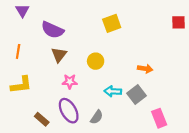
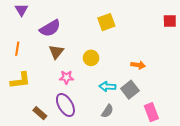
purple semicircle: (53, 30) -> (50, 28), turned -55
gray semicircle: (97, 117) -> (107, 111), moved

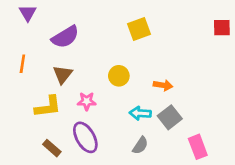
brown triangle: (56, 52) -> (63, 74), moved
orange arrow: (138, 65) -> (163, 85), moved
yellow L-shape: (20, 80) -> (48, 107), moved

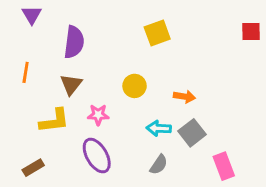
purple semicircle: (65, 37) -> (74, 42), turned -52
brown rectangle: (52, 148) -> (33, 168), moved, turned -72

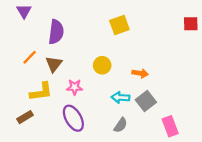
orange line: (26, 72) -> (30, 57), moved, turned 35
brown rectangle: (33, 168) -> (25, 117), moved

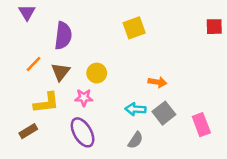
yellow circle: (102, 65) -> (97, 73), moved
pink rectangle: (170, 126) -> (201, 125), moved

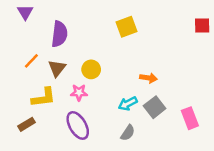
cyan arrow: (135, 109) -> (128, 104), turned -30

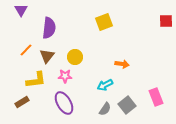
gray square: (155, 107) -> (127, 105), moved

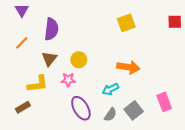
yellow square: (104, 22) -> (126, 23), moved
orange line: (26, 50) -> (22, 43), moved
orange arrow: (122, 64) -> (128, 67), size x1.5
purple ellipse: (64, 103) -> (81, 108), moved

